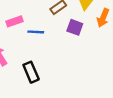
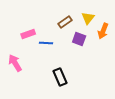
black rectangle: (31, 72) -> (60, 77), moved

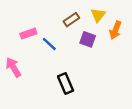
blue line: (46, 43) -> (49, 44), turned 40

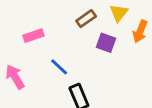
blue line: (49, 44) -> (59, 67), moved

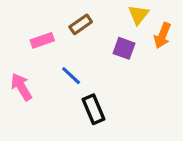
brown rectangle: (86, 19) -> (81, 24), moved

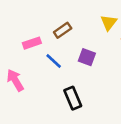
purple square: (124, 48) -> (87, 57), moved
blue line: (71, 76) -> (54, 61), moved

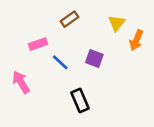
brown rectangle: (63, 30) -> (69, 19), moved

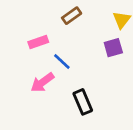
purple square: (94, 59) -> (113, 48), moved, turned -36
pink arrow: (21, 82) -> (42, 82), moved, turned -95

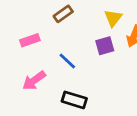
blue line: (62, 62) -> (67, 61), moved
black rectangle: (83, 102) -> (74, 100), turned -50

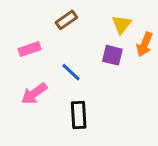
purple square: (105, 46) -> (112, 55), turned 30
black rectangle: (74, 100) -> (79, 115), turned 70

